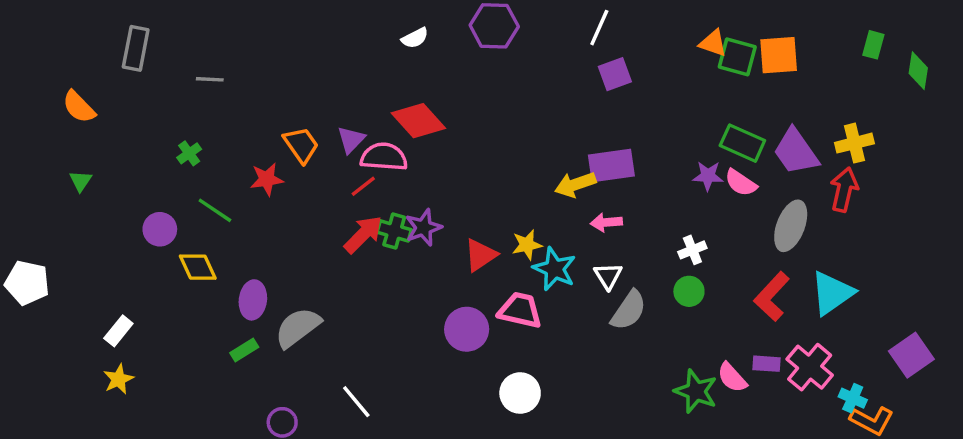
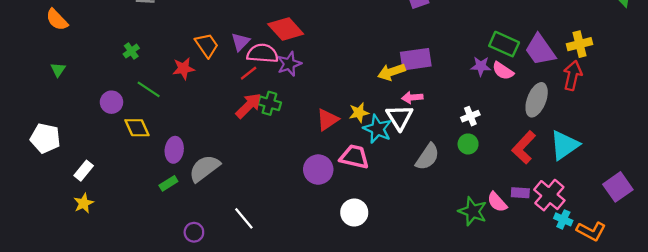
purple star: (424, 228) -> (289, 64), moved
white triangle: (608, 276) -> (400, 117), moved, size x1.4
white pentagon: (27, 283) -> (45, 138), moved
cyan cross: (853, 398) -> (563, 219), moved

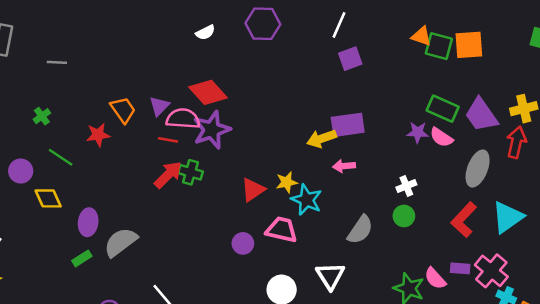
purple star: (289, 64) -> (212, 130), size x1.4
red line: (249, 73) -> (168, 140), turned 48
white triangle: (400, 117) -> (330, 276), moved
purple circle: (318, 170) -> (243, 243), size x0.7

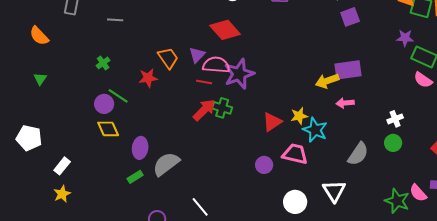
red diamond: (208, 92) -> (225, 30), moved
purple star: (418, 132) -> (405, 38), moved
purple circle: (21, 171) -> (104, 104), moved

